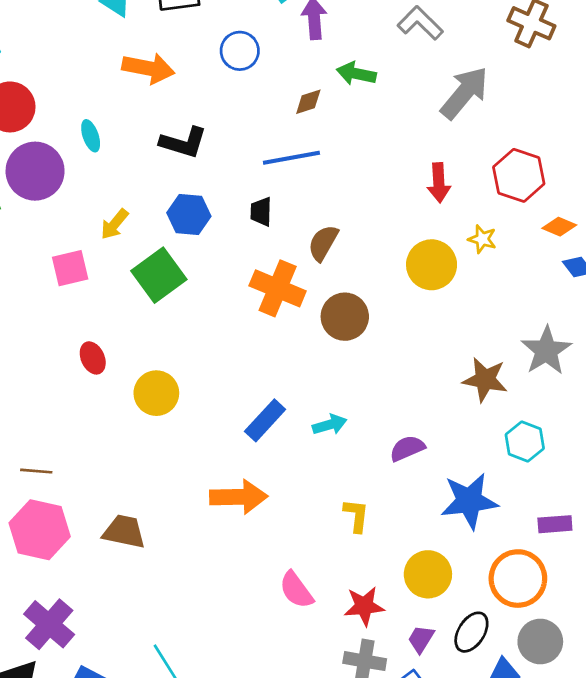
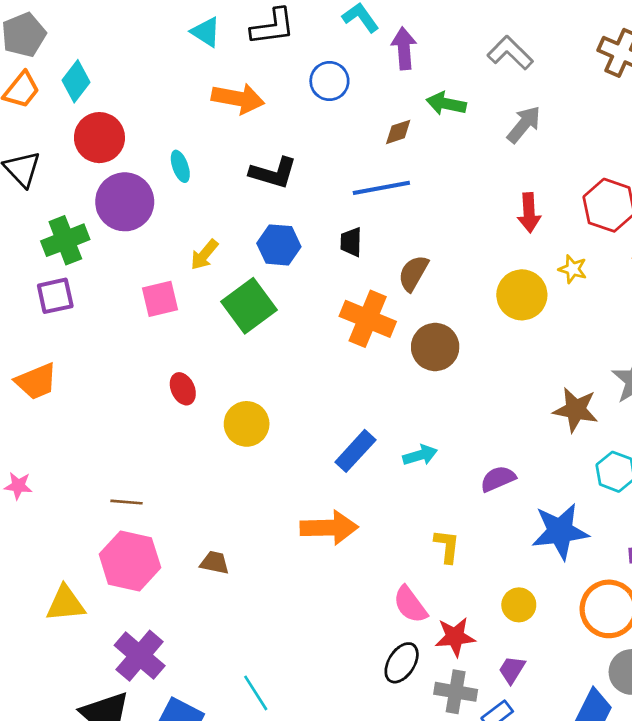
gray arrow: (464, 93) -> (524, 124), moved, size x0.7
brown trapezoid: (124, 532) -> (215, 563), size x0.7
yellow circle: (428, 574) -> (519, 605), size x0.7
pink semicircle: (296, 590) -> (410, 605), moved
black ellipse: (471, 632) -> (402, 663), moved

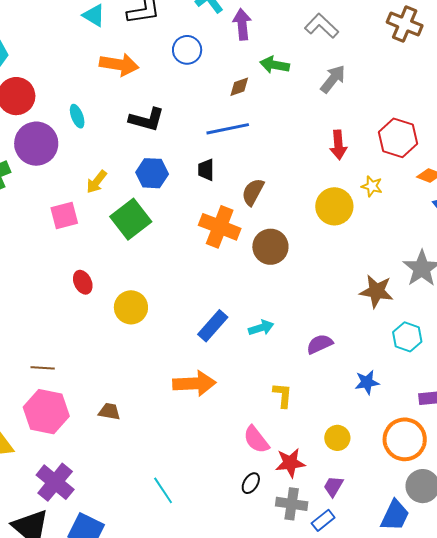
blue star: (560, 531) -> (367, 382), size x0.6
black ellipse: (402, 663) -> (251, 483), size x0.7
cyan line: (256, 693) -> (163, 490), moved

